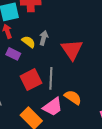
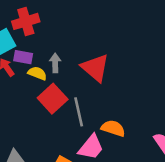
purple rectangle: (13, 54) -> (23, 57), moved
red square: (31, 80) -> (53, 99), moved

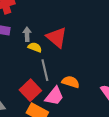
yellow semicircle: (37, 73) -> (35, 47), moved
red square: (53, 99) -> (30, 90), moved

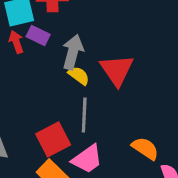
gray arrow: (27, 34) -> (73, 52), size x1.5
orange semicircle: (71, 82) -> (145, 148), moved

